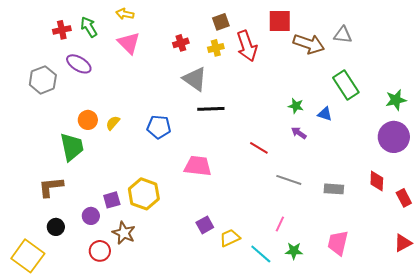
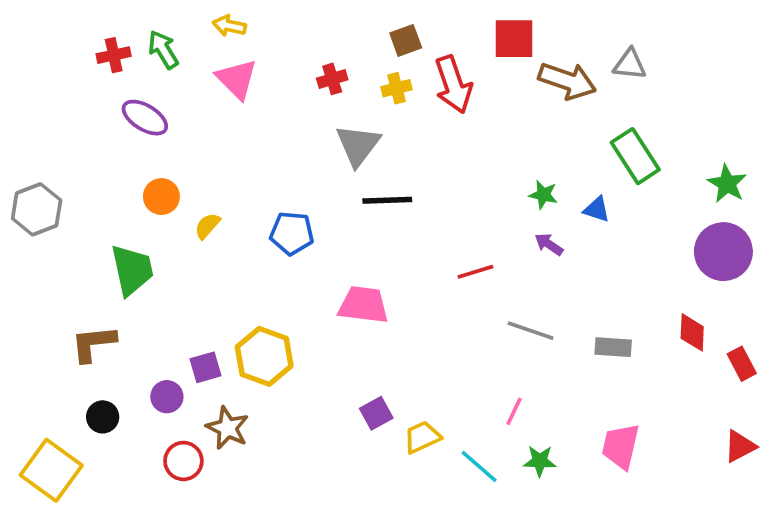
gray triangle: (195, 79) -> (358, 145), turned 32
gray hexagon: (43, 80) -> (37, 209), moved
green star: (396, 100) -> (727, 184), turned -30
orange circle: (88, 120) -> (161, 197), moved
red line: (259, 148) -> (475, 272), turned -48

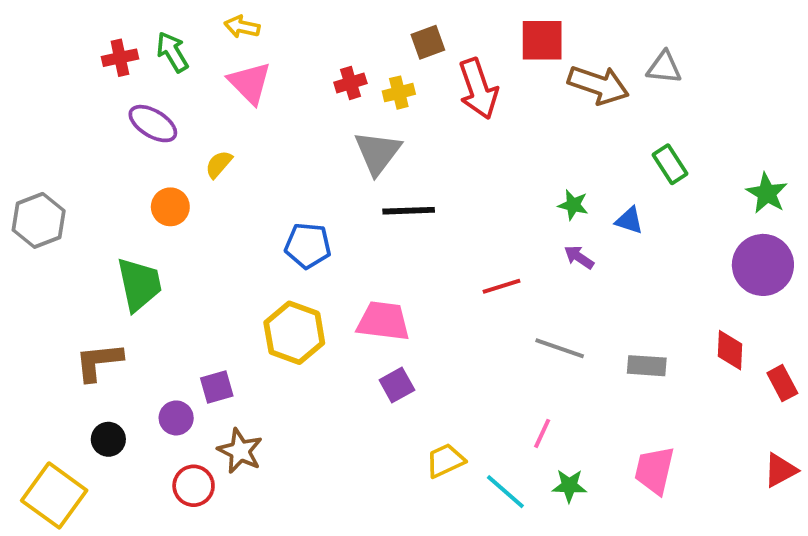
yellow cross: (396, 88) -> (399, 93), moved
green rectangle: (635, 156) -> (670, 164), size x0.7
yellow semicircle: (207, 226) -> (219, 164), moved
yellow hexagon: (264, 356) -> (294, 333), moved
purple square: (376, 413) -> (397, 385), moved

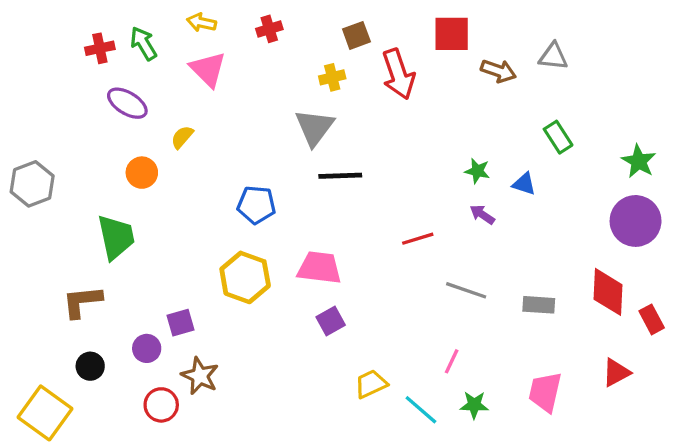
red cross: (350, 83) -> (269, 29), moved
brown arrow: (598, 85) -> (498, 71), size x0.7
red diamond: (730, 350) -> (608, 292), size x1.4
red triangle: (780, 470) -> (616, 373), moved

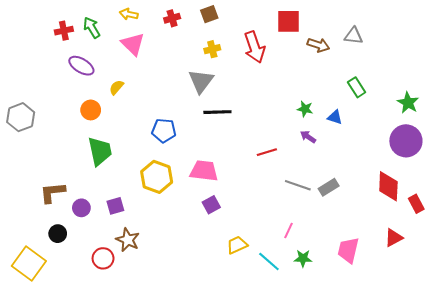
brown square: (356, 35) -> (209, 14), moved
green trapezoid: (116, 237) -> (100, 151), moved
gray rectangle: (539, 305) -> (329, 187), moved, turned -36
purple circle: (147, 348) -> (81, 208), moved

